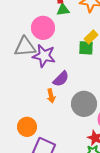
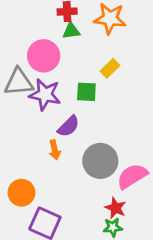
green square: (86, 48) -> (86, 92), moved

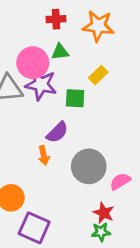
green triangle: (71, 31) -> (60, 52), moved
purple star: (45, 95) -> (41, 85), moved
pink semicircle: (132, 176) -> (120, 181), size x0.7

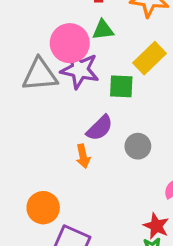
yellow rectangle: (98, 75) -> (150, 58), size x1.4
gray circle: (89, 166) -> (138, 146), moved, size x0.6

